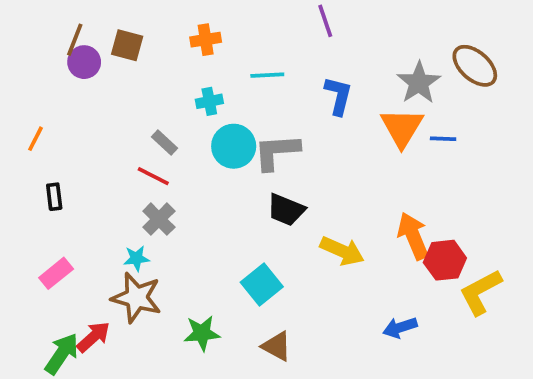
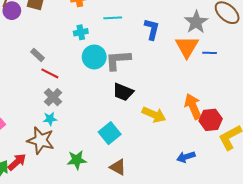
gray rectangle: (164, 142) -> (38, 55), moved
cyan star: (136, 258) -> (50, 119), moved

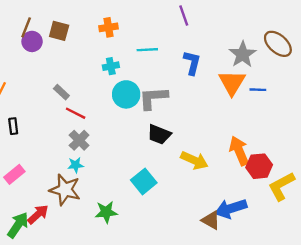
blue arrow: (186, 157) -> (231, 209), size x1.5
brown triangle: (118, 167) -> (211, 220), moved

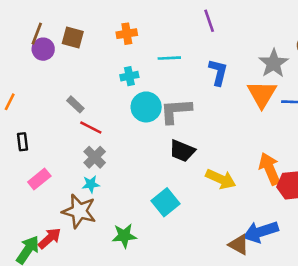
pink rectangle: (14, 174) -> (39, 179), moved

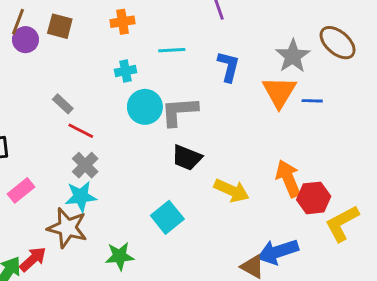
cyan star: (91, 184) -> (81, 196), size x1.5

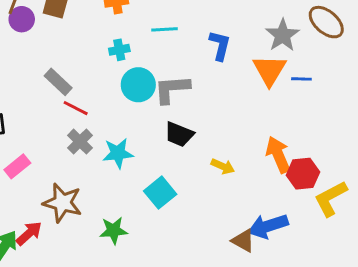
gray rectangle: (63, 104) -> (58, 82), size x1.4
yellow arrow: (232, 190) -> (223, 166), size x0.7
cyan star: (81, 196) -> (118, 153), moved

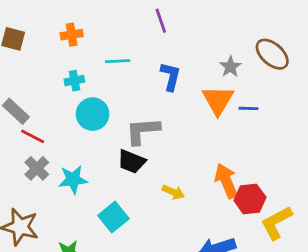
gray star: (283, 35) -> (230, 67), size x0.7
gray L-shape: (172, 89) -> (143, 131), moved

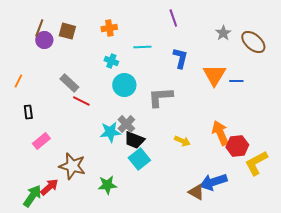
gray star: (230, 67) -> (223, 33), moved
cyan cross: (74, 81) -> (111, 61), turned 32
black trapezoid: (132, 161) -> (134, 140), moved
gray cross: (37, 168) -> (126, 124), moved

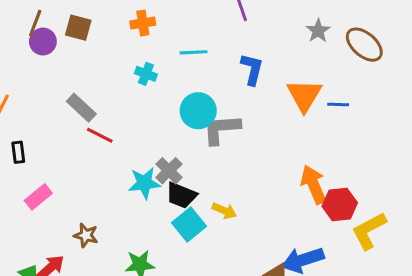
cyan circle: (124, 85) -> (198, 111), moved
yellow arrow: (182, 141) -> (224, 211), moved
brown star: (72, 166) -> (86, 235), size x0.6

